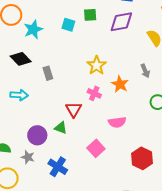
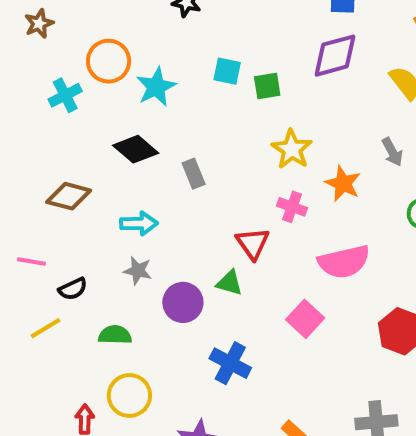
green square: (90, 15) -> (267, 86), moved
pink semicircle: (117, 122) -> (344, 262), size x1.4
gray star: (28, 157) -> (138, 271), moved

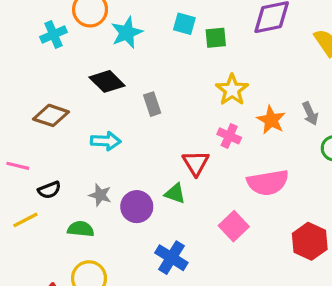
gray arrow: (392, 152) -> (310, 114), moved
gray star: (138, 271) -> (100, 195), moved

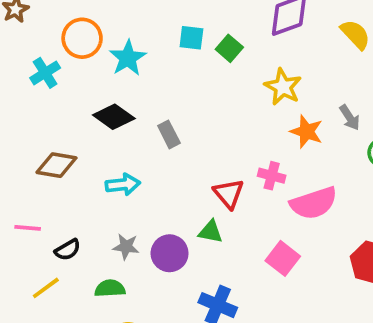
green square: (216, 38) -> (229, 48), turned -35
yellow star: (232, 90) -> (283, 87), moved
pink cross: (229, 136) -> (272, 176), moved

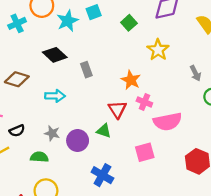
cyan square: (191, 38) -> (94, 12), moved, turned -35
orange star: (307, 132) -> (131, 80), moved
pink square: (283, 258) -> (145, 152), turned 30

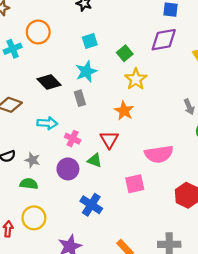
cyan star: (68, 21) -> (86, 72), moved
yellow star: (158, 50) -> (136, 79), moved
pink cross: (144, 102) -> (73, 139), moved
gray star: (52, 133) -> (32, 160), moved

